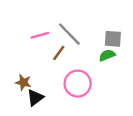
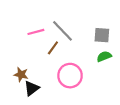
green semicircle: (107, 55) -> (104, 56), moved

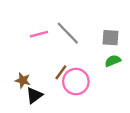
brown line: (53, 48) -> (61, 72), moved

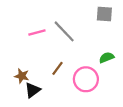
gray square: (111, 38) -> (104, 14), moved
pink circle: (76, 82) -> (86, 79), moved

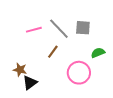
gray square: (104, 14) -> (83, 28), moved
brown line: (58, 68) -> (53, 52), moved

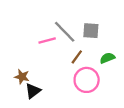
pink line: (34, 30) -> (47, 41), moved
brown line: (53, 52) -> (77, 57), moved

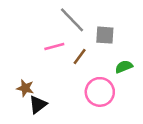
gray line: (65, 32) -> (72, 20), moved
brown line: (77, 57) -> (80, 57), moved

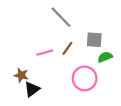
gray square: (105, 35) -> (94, 40), moved
pink line: (54, 46) -> (45, 53), moved

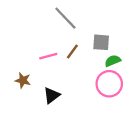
pink circle: (85, 78) -> (109, 84), moved
black triangle: (32, 89) -> (52, 95), moved

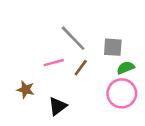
gray line: (65, 18) -> (73, 38), moved
brown line: (72, 52) -> (81, 68), moved

